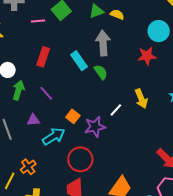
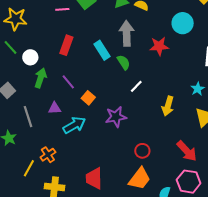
red star: (147, 56) -> (159, 46), moved
yellow arrow: (141, 99) -> (168, 106), moved, turned 36
white line: (116, 110) -> (136, 86), moved
orange square: (73, 116) -> (88, 98), moved
red circle: (80, 159) -> (142, 151), moved, size x0.6

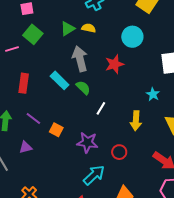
cyan star: (198, 89) -> (153, 94), moved
purple star: (116, 117) -> (87, 142), turned 30
cyan arrow: (74, 125) -> (94, 175), moved
red circle: (142, 151) -> (119, 152), moved

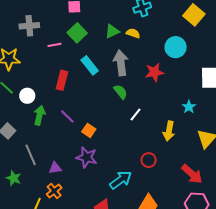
cyan rectangle: (60, 80) -> (90, 65), moved
purple star: (87, 142) -> (87, 157), moved
purple triangle: (26, 147) -> (55, 168), moved

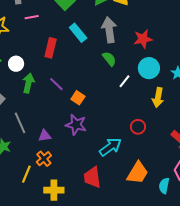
pink line: (55, 45) -> (32, 17), moved
cyan circle: (176, 47) -> (149, 68), moved

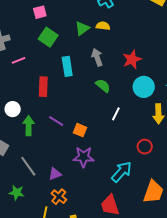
gray arrow: (109, 30) -> (97, 57), size x0.7
cyan rectangle: (78, 33) -> (67, 66), turned 42
white line: (124, 81) -> (116, 114), moved

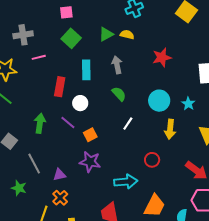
red star: (132, 59) -> (162, 57), moved
white circle: (13, 109) -> (80, 103), moved
orange square: (80, 130) -> (90, 135), turned 32
cyan arrow: (122, 172) -> (126, 182), turned 35

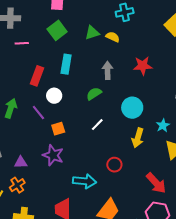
gray arrow: (117, 65) -> (108, 70), moved
green semicircle: (119, 94) -> (94, 94), turned -91
cyan star: (188, 104) -> (163, 125), moved

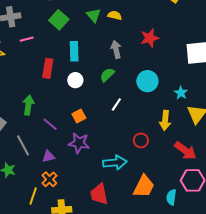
green triangle: (92, 33) -> (94, 15), turned -42
white circle: (54, 96) -> (75, 80), moved
purple line: (38, 112) -> (50, 124), moved
yellow arrow: (138, 138) -> (165, 120), moved

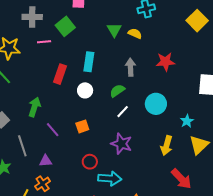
green square: (59, 20) -> (65, 26), moved
white line: (116, 104) -> (123, 112), moved
red circle: (141, 140) -> (90, 162), moved
purple star: (79, 143) -> (121, 144), moved

